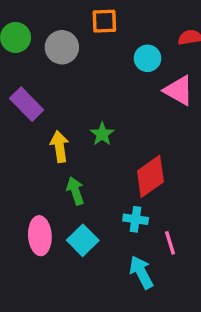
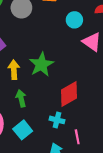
green star: (102, 134) -> (41, 65), size x1.6

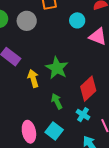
green arrow: (21, 98) -> (57, 101), moved
cyan cross: (57, 120) -> (83, 115), turned 32

